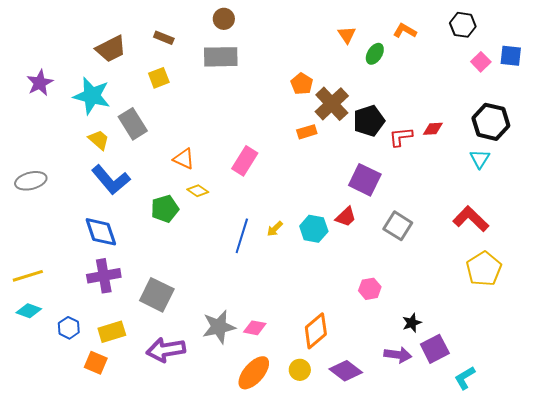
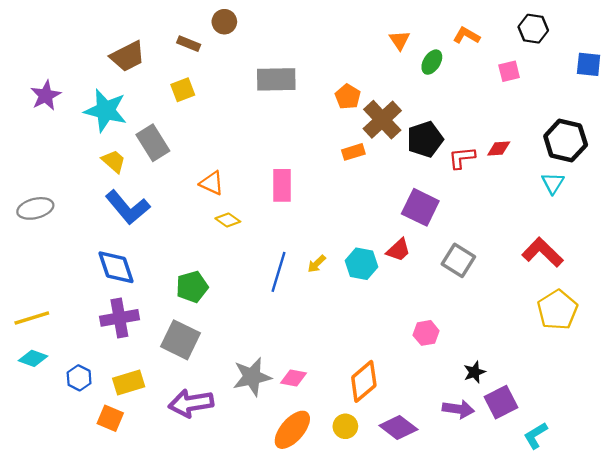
brown circle: (224, 19) -> (224, 22), moved
gray rectangle: (221, 57) -> (276, 79), moved
pink square: (481, 62) -> (509, 71), moved, turned 30
pink rectangle: (245, 161) -> (282, 185), turned -32
green pentagon: (165, 209) -> (192, 287), moved

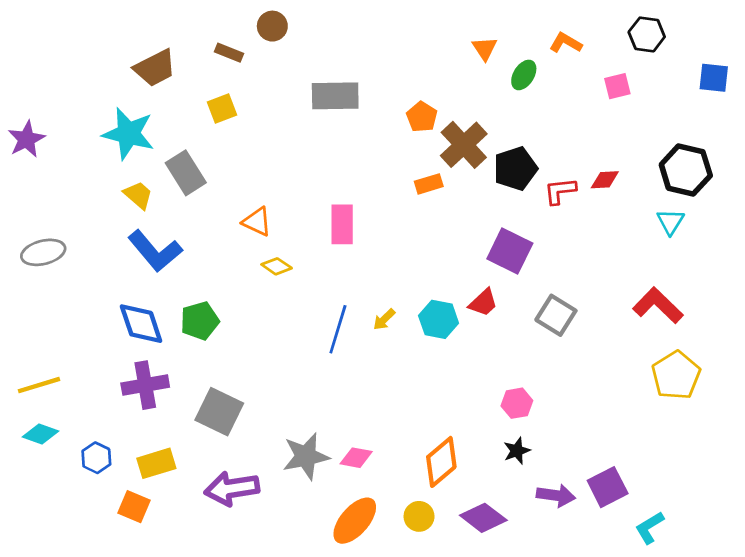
purple star: (46, 95) -> (26, 139), moved
green pentagon: (192, 287) -> (200, 321), moved
black star: (474, 372) -> (517, 451), moved

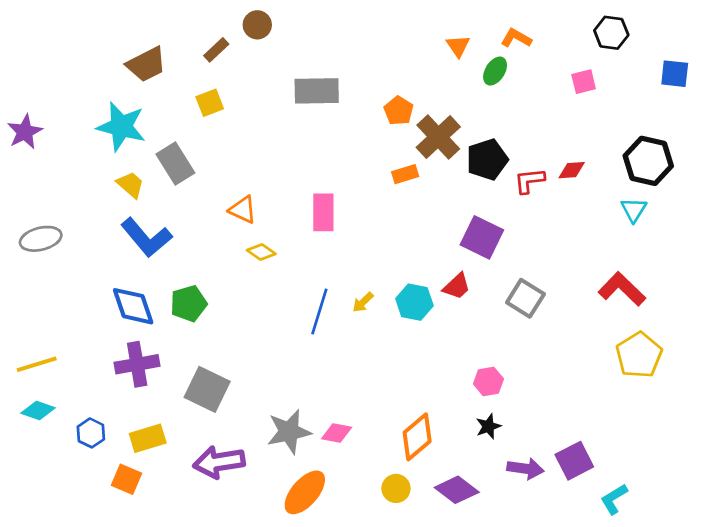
orange L-shape: (566, 43) -> (516, 38), moved
brown rectangle: (229, 53) -> (216, 50), turned -65
orange ellipse: (355, 521) -> (305, 492), moved

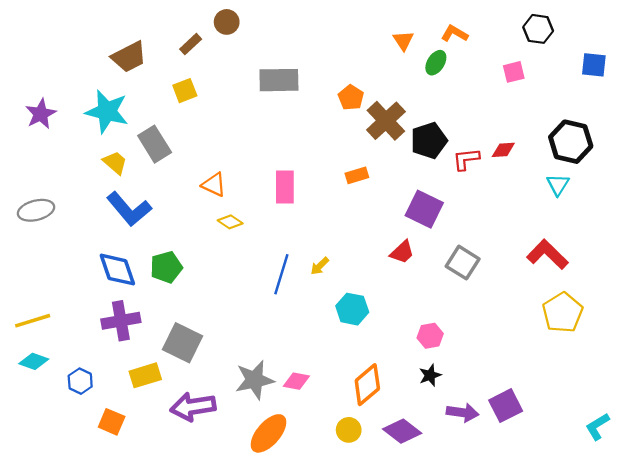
purple star: (25, 132) -> (41, 114), moved
orange rectangle: (405, 174) -> (357, 175), moved
cyan hexagon: (414, 302) -> (352, 309), moved
yellow rectangle: (148, 438) -> (145, 375), moved
cyan L-shape: (614, 499) -> (597, 426), moved

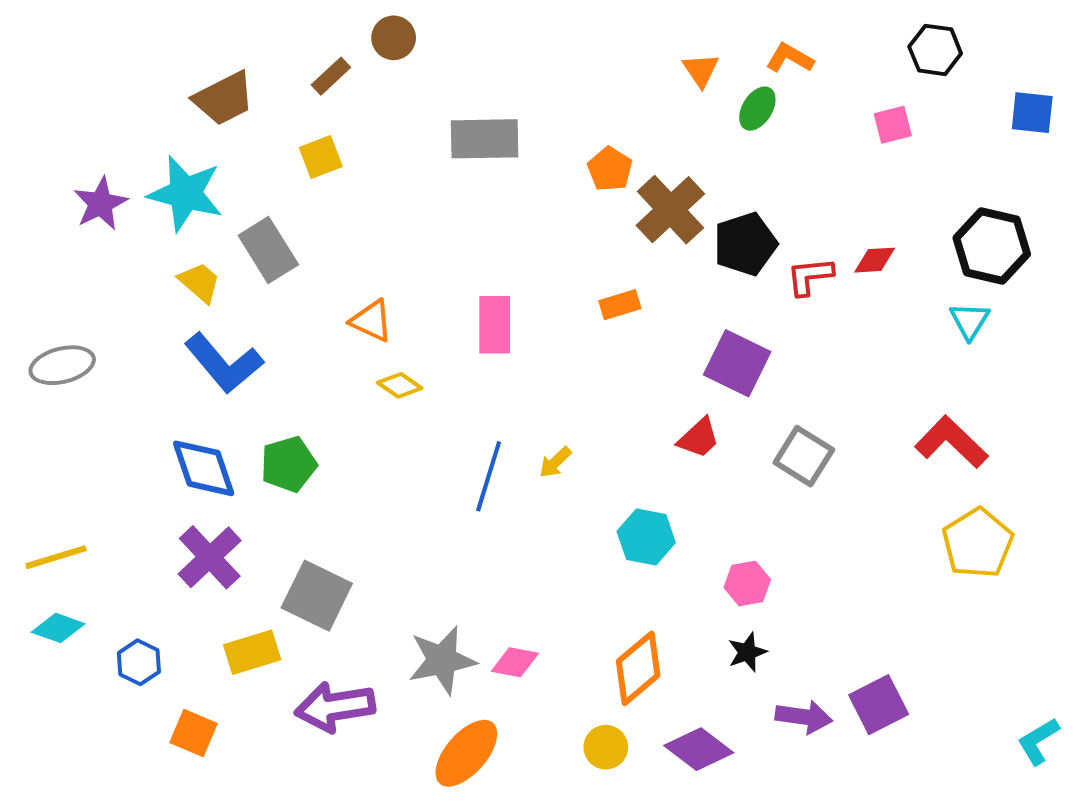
purple star: (41, 114) -> (101, 204), moved
cyan hexagon: (352, 309) -> (646, 537), moved
purple cross: (121, 321) -> (210, 557), turned -33

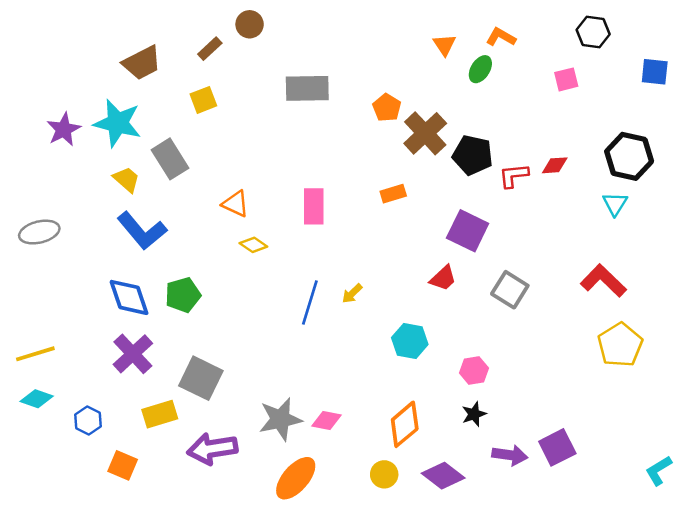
black pentagon: (745, 244) -> (473, 155), turned 30

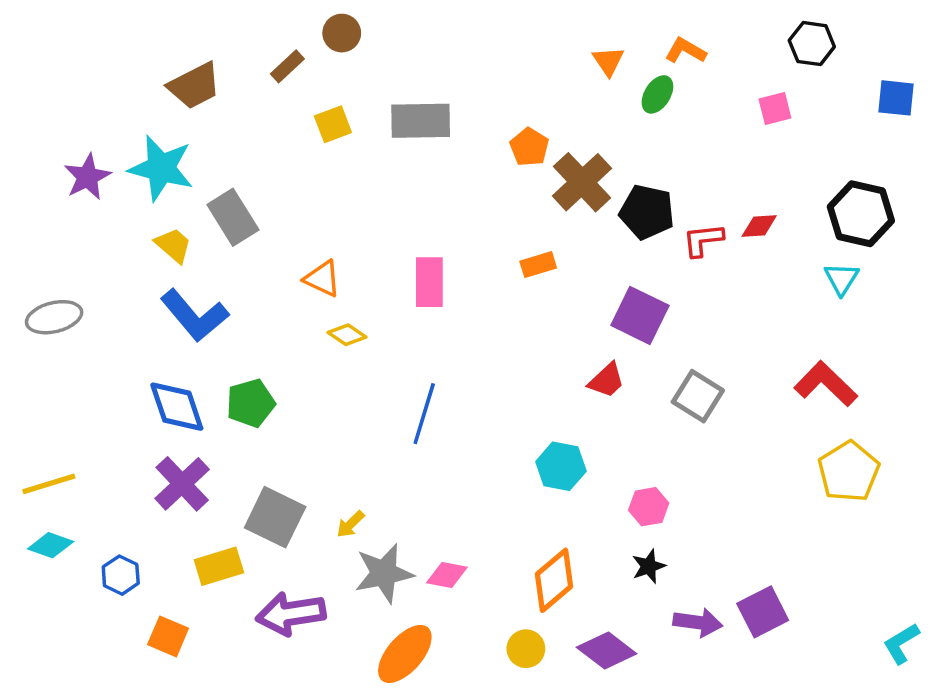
yellow square: (203, 100) -> (333, 124), moved
yellow arrow: (352, 294) -> (350, 524), moved

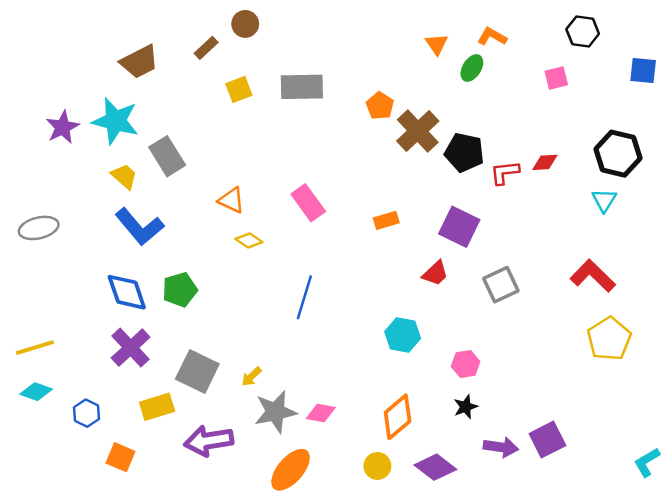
orange rectangle: (538, 265) -> (386, 220), moved
pink rectangle: (429, 282) -> (308, 203), turned -36
gray square: (698, 396) -> (501, 285), turned 33

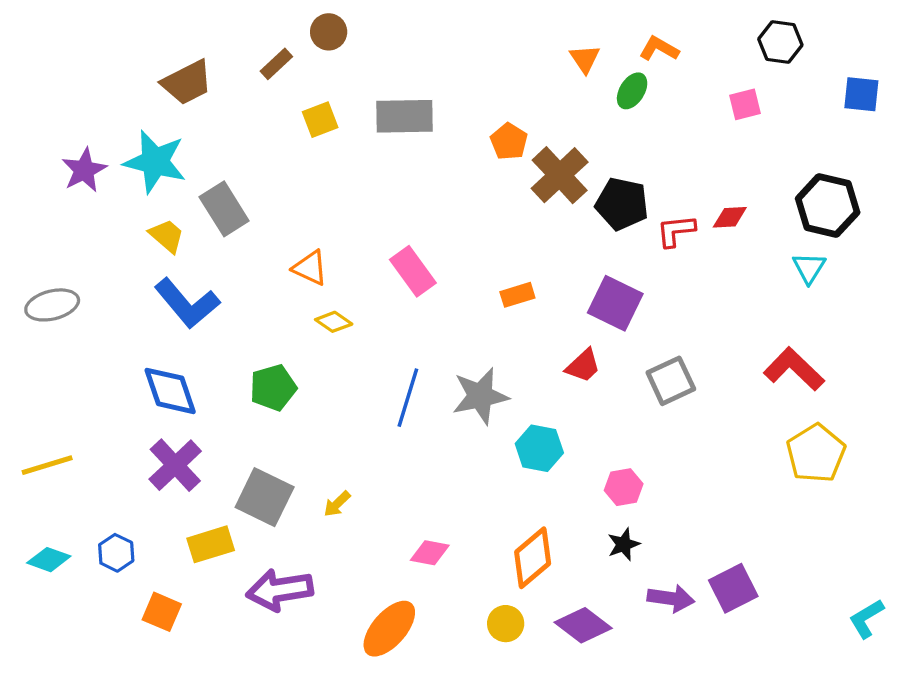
green pentagon: (180, 290) -> (273, 388), moved
cyan diamond: (36, 392) -> (49, 560), moved
gray star: (275, 412) -> (480, 396), moved

